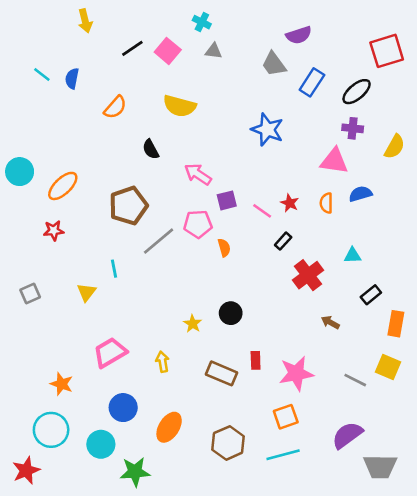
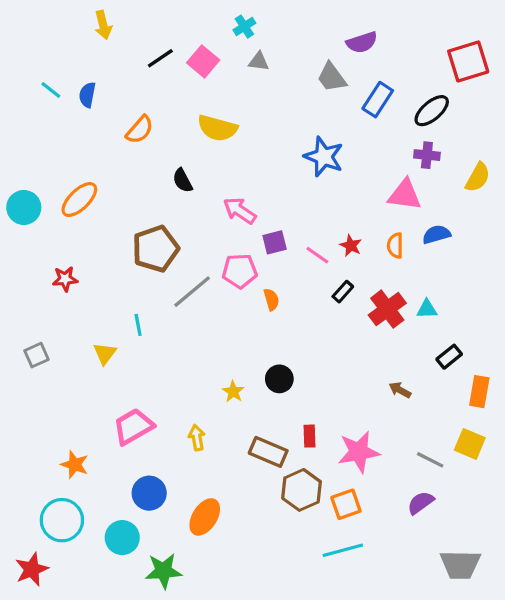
cyan cross: (202, 22) -> (244, 27), turned 30
orange ellipse: (63, 186) -> (79, 200), moved
red cross: (308, 275) -> (387, 309), moved
purple semicircle: (347, 435) -> (421, 503), moved, size x0.7
brown hexagon: (228, 443) -> (302, 490), moved

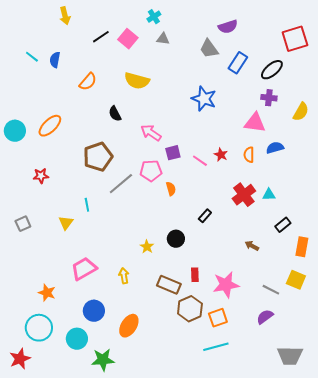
black rectangle: (343, 292) -> (205, 216), moved

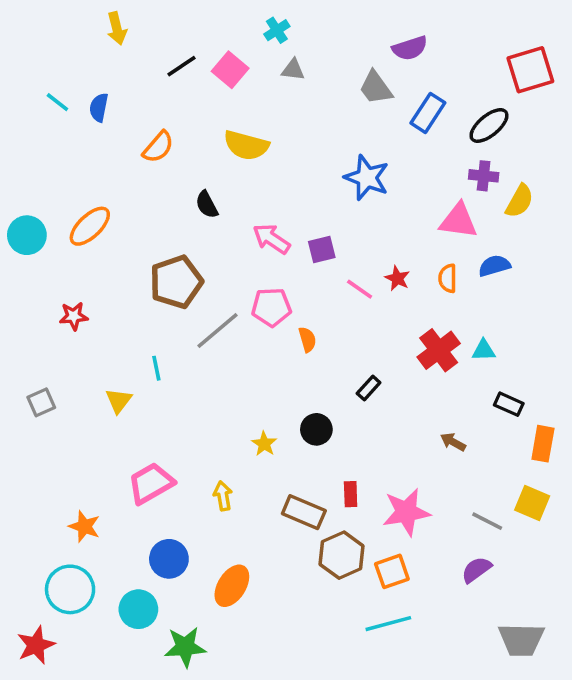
yellow semicircle: (301, 112) -> (520, 201), moved
purple square: (173, 153) -> (322, 250), moved
black rectangle: (283, 225) -> (509, 404), turned 63

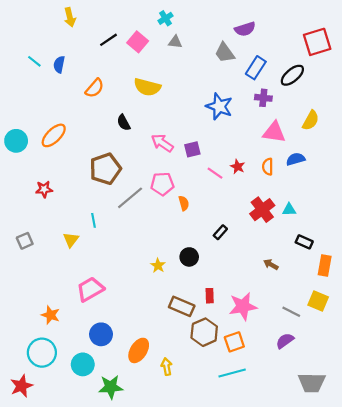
purple cross: (484, 176) -> (263, 98), moved
yellow arrow: (223, 496) -> (167, 367), moved

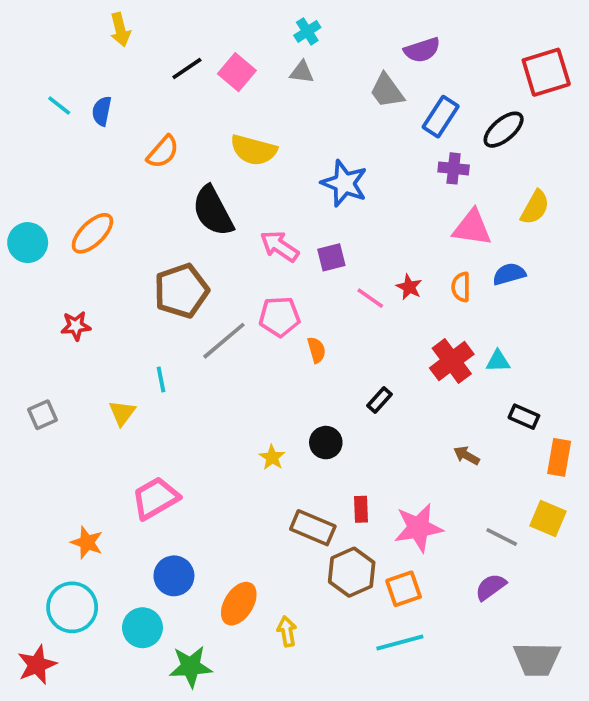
cyan cross: (166, 18) -> (307, 31), moved
blue star: (219, 106) -> (344, 183), moved
black semicircle: (124, 123) -> (213, 211), size x1.8

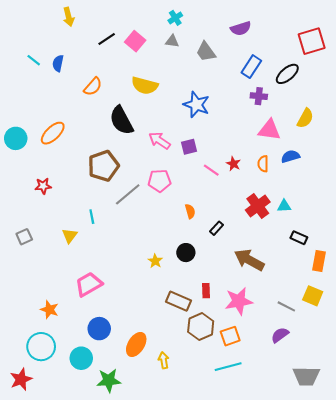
gray trapezoid: (387, 91) -> (206, 52), moved
orange semicircle: (317, 350) -> (190, 211), moved
brown arrow: (467, 455) -> (249, 260), moved, size x2.0

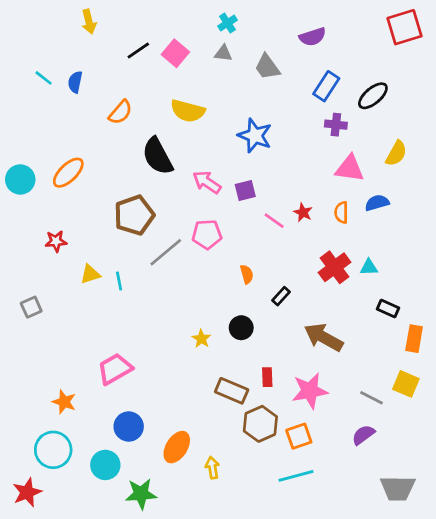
red square: (312, 41) -> (404, 27), moved
yellow triangle: (70, 236) -> (90, 274), moved, turned 35

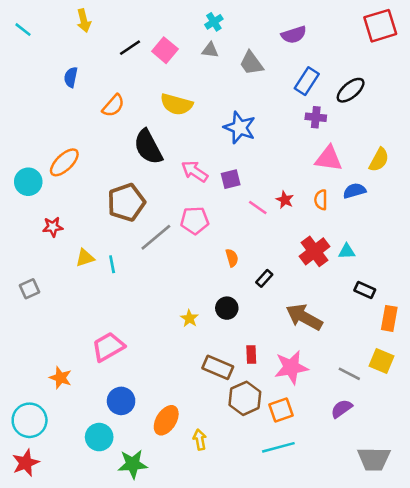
cyan line: (44, 78) -> (23, 30), moved
yellow semicircle: (396, 153) -> (379, 160), moved
cyan circle: (20, 179) -> (28, 182), moved
cyan circle: (53, 450) -> (30, 420), moved

